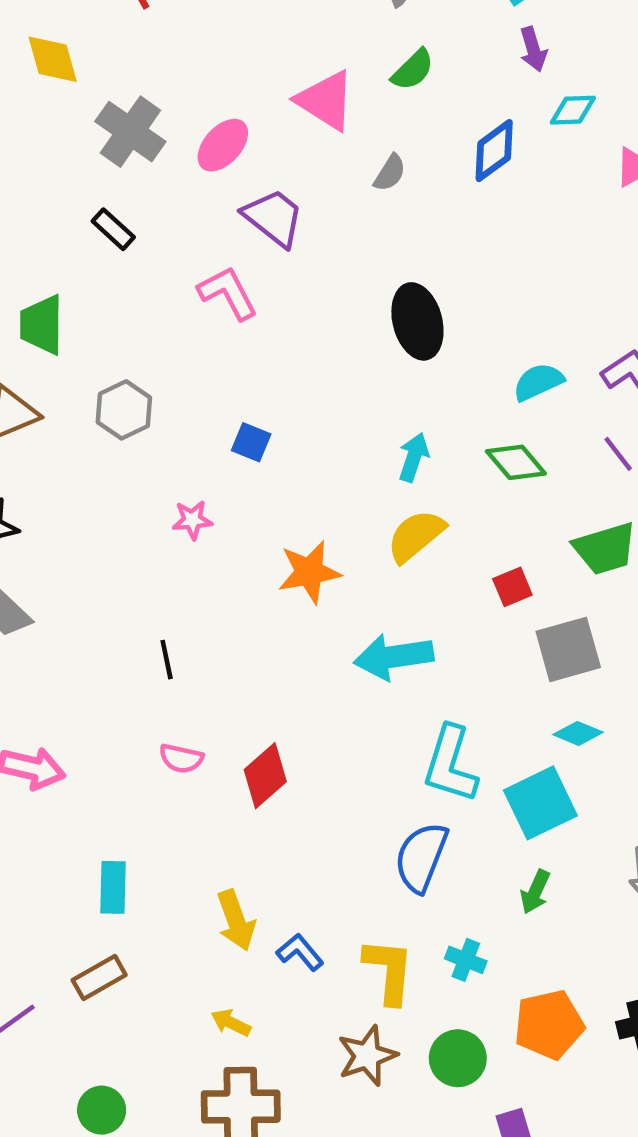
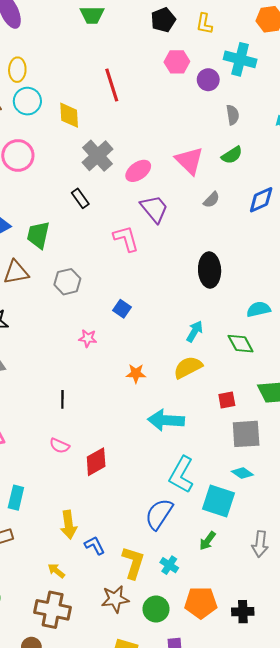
orange star: (309, 572) -> (136, 373), size x0.7
cyan square: (540, 803) -> (218, 501), turned 32

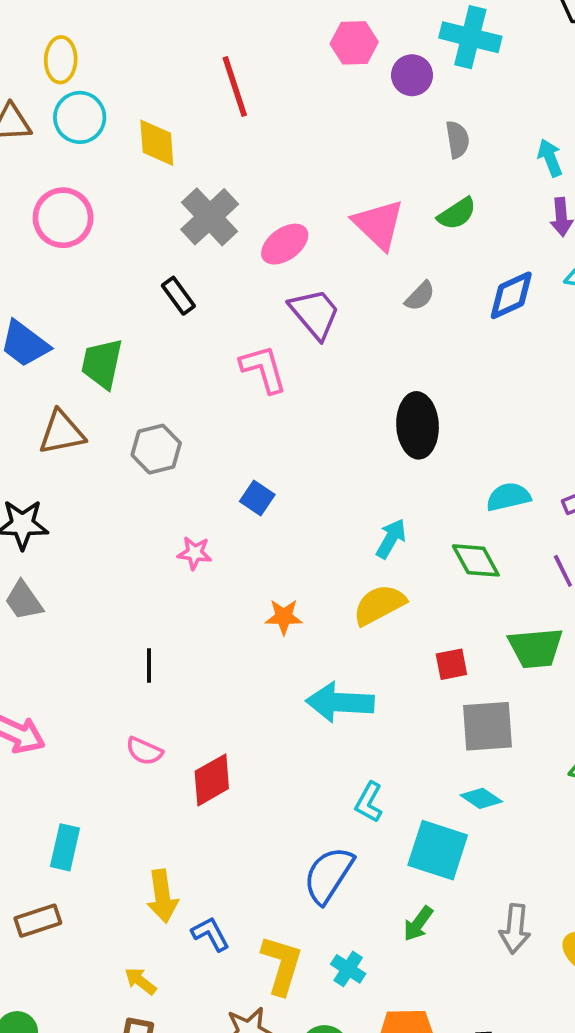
cyan L-shape: (181, 475) -> (369, 802), size x0.6

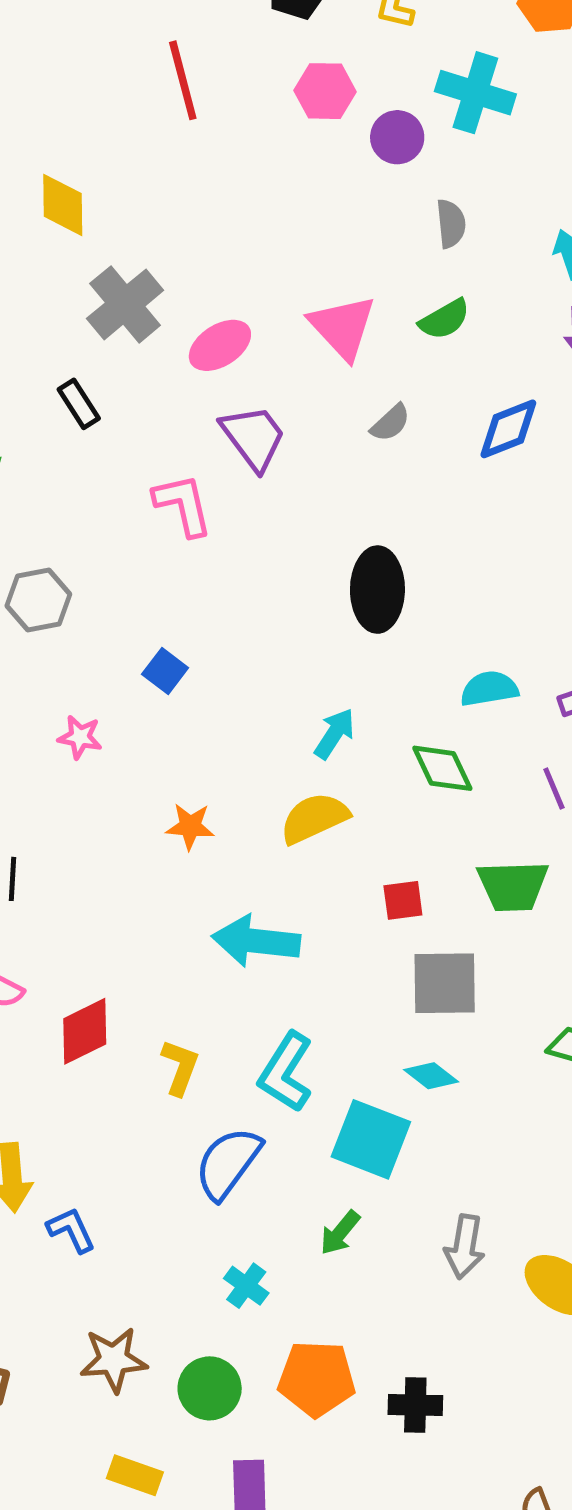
red line: (235, 86) -> (183, 80), moved
cyan L-shape: (369, 802) -> (286, 1072), size x1.5
yellow L-shape: (282, 965) -> (180, 1067), moved, size x0.7

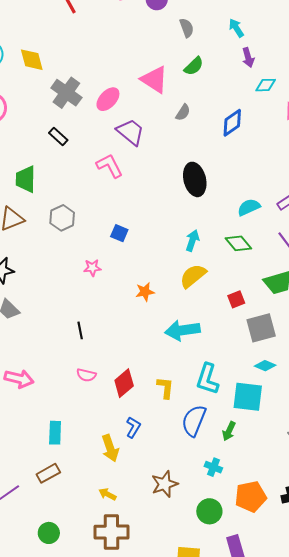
blue diamond: (508, 429) -> (232, 123), moved
blue L-shape: (71, 1230) -> (133, 427), moved, turned 70
green arrow: (340, 1233) -> (229, 431), moved
brown star: (114, 1360) -> (165, 484), moved

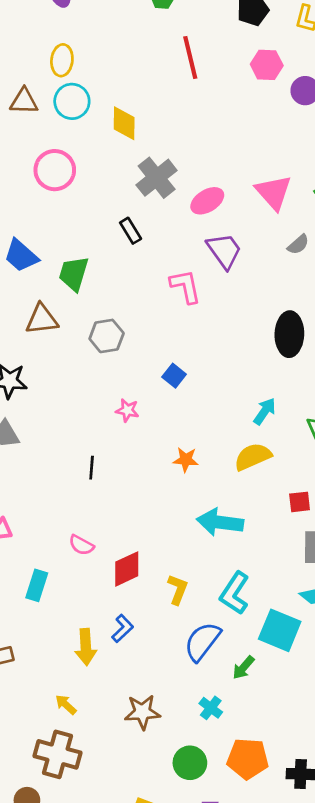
black line: (80, 330) -> (92, 468), moved
cyan rectangle: (55, 433) -> (37, 585), moved

